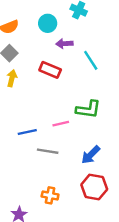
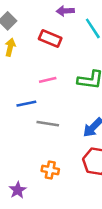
pink line: (61, 124) -> (48, 80), moved

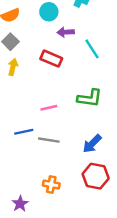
pink line: (48, 80) -> (49, 108), moved
blue line: (26, 104) -> (24, 132), moved

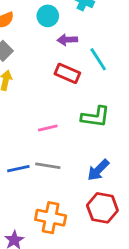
red rectangle: (51, 59) -> (67, 73), moved
blue line: (24, 132) -> (18, 169), moved
orange cross: (51, 185) -> (51, 218), size x1.5

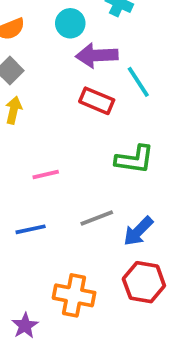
purple arrow: (67, 40) -> (97, 55), size x1.5
pink line: (48, 128) -> (46, 174), moved
gray line: (48, 166) -> (97, 218), moved, turned -30

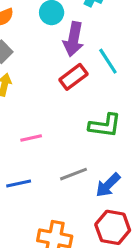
purple arrow: (97, 55) -> (73, 39), turned -76
red rectangle: (97, 101) -> (73, 77), turned -60

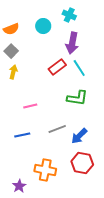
purple arrow: (73, 39) -> (72, 43), moved
cyan line: (108, 61) -> (79, 68), moved

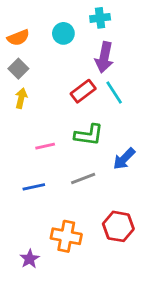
cyan cross: (69, 15) -> (100, 18), turned -32
green L-shape: (77, 98) -> (89, 135), moved
blue arrow: (79, 136) -> (124, 159), moved

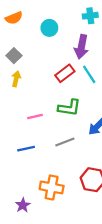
cyan cross: (100, 18) -> (90, 16), moved
orange semicircle: (18, 38) -> (14, 18), moved

